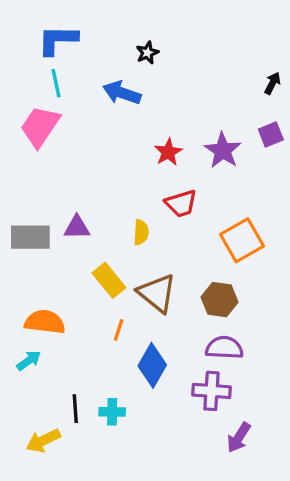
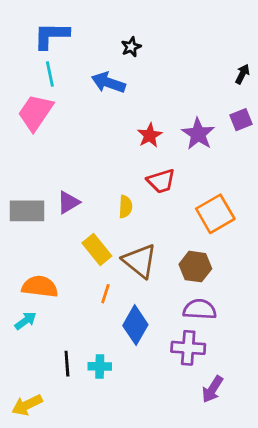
purple triangle: (77, 227) -> (68, 202), turned -30
yellow arrow: (43, 441) -> (27, 405), moved

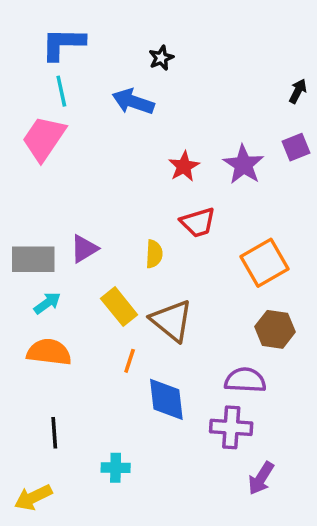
brown hexagon: (195, 267) -> (275, 329), moved
cyan arrow: (26, 321) -> (47, 303), moved
blue diamond: (135, 325) -> (166, 399), turned -36
black line: (67, 364) -> (54, 433), moved
cyan cross: (100, 366) -> (116, 468), moved

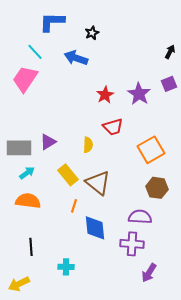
blue L-shape: (63, 44) -> (52, 22), moved
cyan line: (61, 91) -> (35, 52), turned -30

